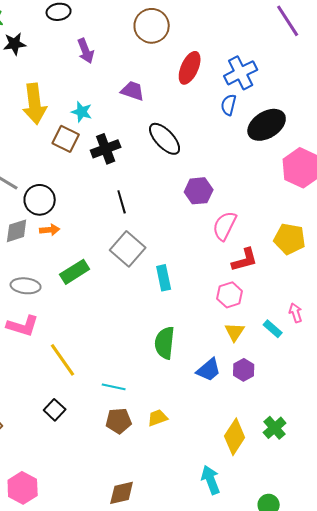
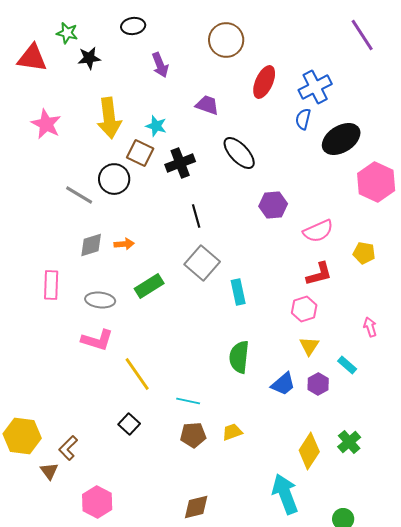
black circle: (40, 200) -> (114, 179), moved
pink semicircle: (225, 226) -> (318, 231), moved, turned -140
yellow pentagon: (290, 239) -> (364, 253), size x0.7
cyan rectangle: (273, 329) -> (347, 365), moved
cyan arrow: (211, 480) -> (285, 494), size x1.4

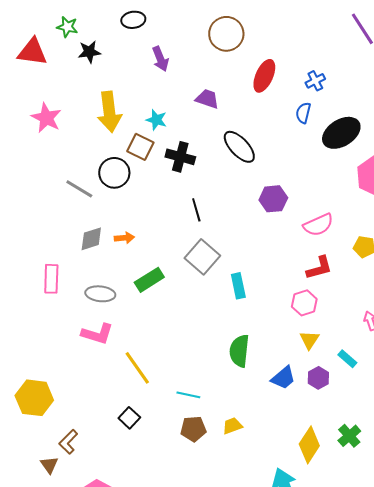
blue cross: (315, 87) -> (315, 81), size x0.6
black cross: (180, 163) -> (180, 157), turned 36
yellow hexagon: (22, 436) -> (34, 398), moved

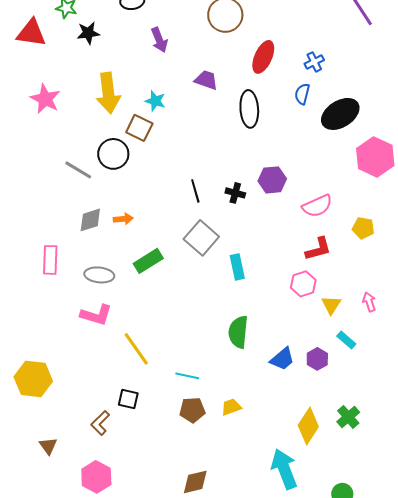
black ellipse: (239, 147) -> (249, 109), moved, turned 39
black cross: (180, 157) -> (235, 193), moved, size x0.7
yellow triangle: (309, 340) -> (331, 305), moved
black square: (129, 418) -> (128, 399), turned -30
brown L-shape: (68, 442) -> (100, 423), moved

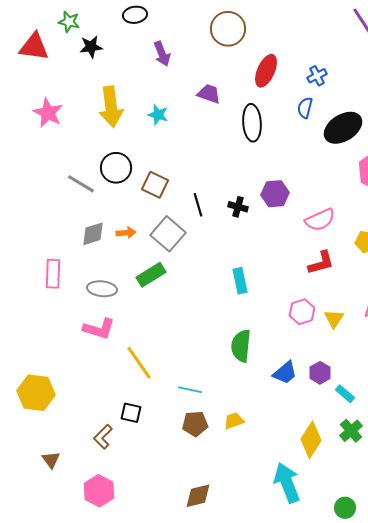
brown square: (139, 128) -> (155, 185), moved
gray square: (201, 238) -> (168, 234), moved
pink hexagon: (303, 284) -> (302, 312), moved
cyan rectangle: (346, 340) -> (345, 394), moved

